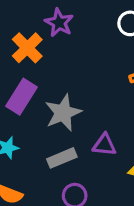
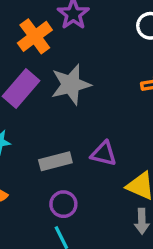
gray star: (63, 113) -> (71, 84), moved

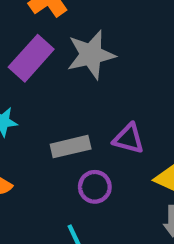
purple circle: (63, 204) -> (95, 187), moved

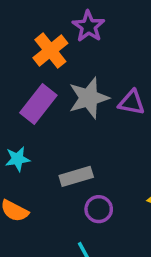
purple triangle: (129, 139) -> (132, 102), moved

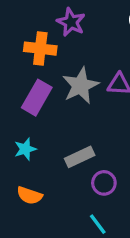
orange cross: (50, 51) -> (40, 49), turned -36

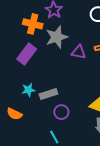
gray star: (80, 86) -> (57, 37), moved
cyan star: (25, 149) -> (28, 90), moved

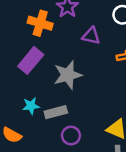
gray star: (57, 37) -> (68, 75), moved
purple triangle: (79, 52) -> (91, 36), moved

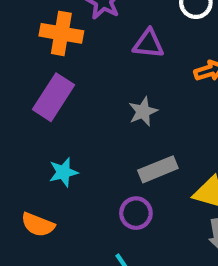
gray star: (68, 75) -> (143, 111), moved, size x0.6
gray rectangle: (56, 112) -> (158, 169), moved

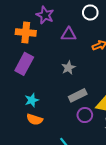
purple circle: (136, 213) -> (85, 115), moved
orange semicircle: (38, 225) -> (35, 119), moved

